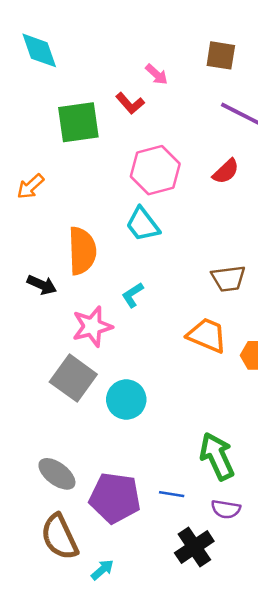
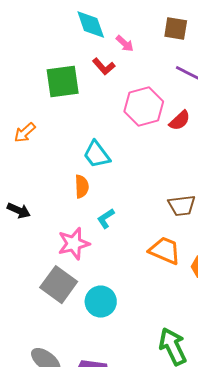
cyan diamond: (39, 50) -> (91, 25), moved
pink hexagon: (155, 170) -> (144, 107), moved
cyan trapezoid: (143, 224) -> (97, 155), moved
orange semicircle: (82, 251) -> (82, 187), moved, size x0.6
black arrow: (42, 285) -> (19, 211), moved

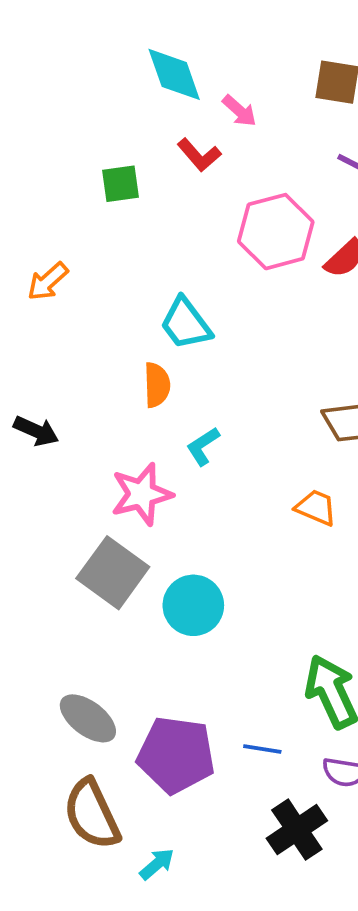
green square: (63, 82) -> (121, 184), size x0.6
orange trapezoid: (165, 251) -> (316, 508), size x0.7

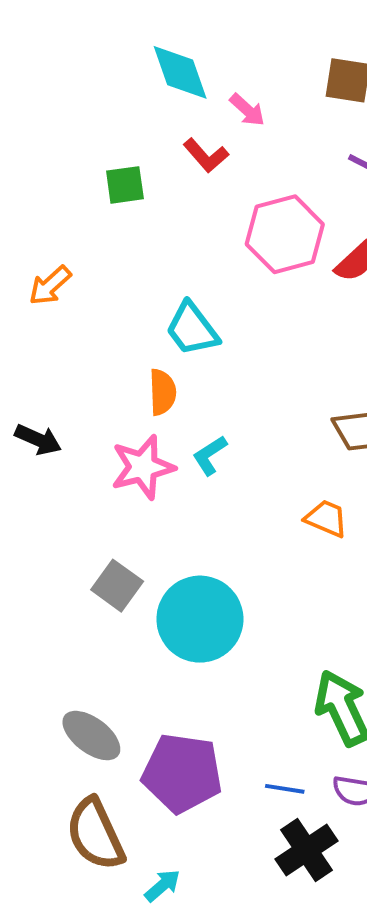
pink star: (142, 494) -> (143, 467), moved
gray square: (113, 573) -> (117, 586), size x0.7
cyan circle: (193, 605) -> (200, 619), size x1.4
blue line: (262, 749) -> (285, 789), moved

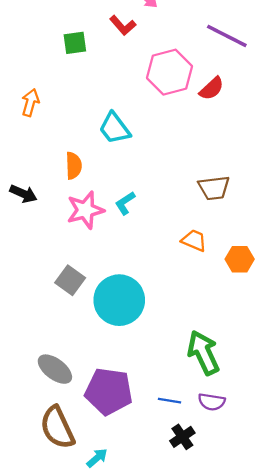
orange arrow: (50, 286) -> (30, 103), turned 148
orange semicircle: (162, 392) -> (74, 166), moved
black cross: (307, 850) -> (182, 437), size x0.7

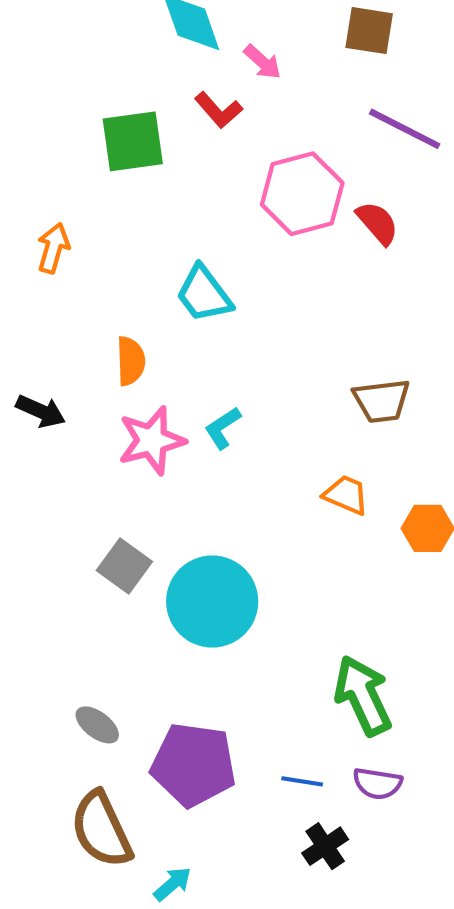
green square: (75, 43) -> (133, 141), size x1.5
red semicircle: (212, 89) -> (377, 223), turned -88
gray ellipse: (55, 369) -> (97, 725), size x0.7

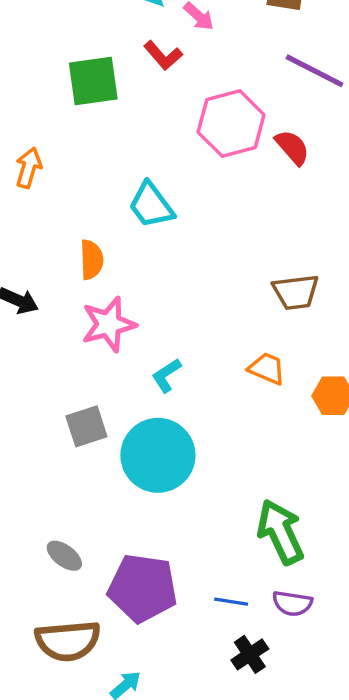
cyan L-shape: (223, 428) -> (166, 375), moved
gray square: (124, 566) -> (86, 426), turned 36
brown semicircle: (101, 829) -> (68, 641), turned -70

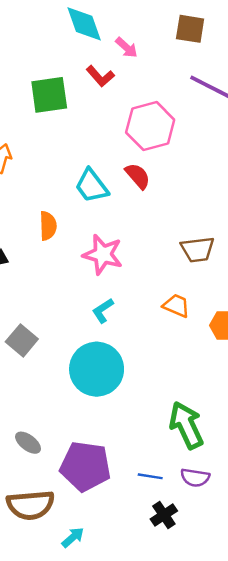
red semicircle: (292, 147) -> (138, 176), moved
pink star: (109, 324) -> (103, 254), moved, turned 30
gray square: (86, 426) -> (22, 340), moved, turned -32

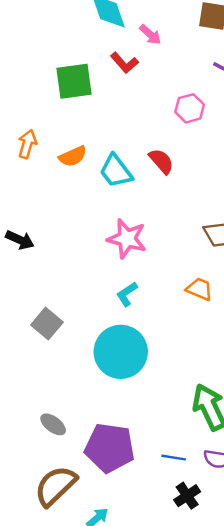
pink hexagon: (150, 126) -> (190, 108), moved, size x0.6
orange semicircle: (48, 226) -> (73, 156), moved, turned 68
brown semicircle: (31, 505) -> (56, 486), turned 141

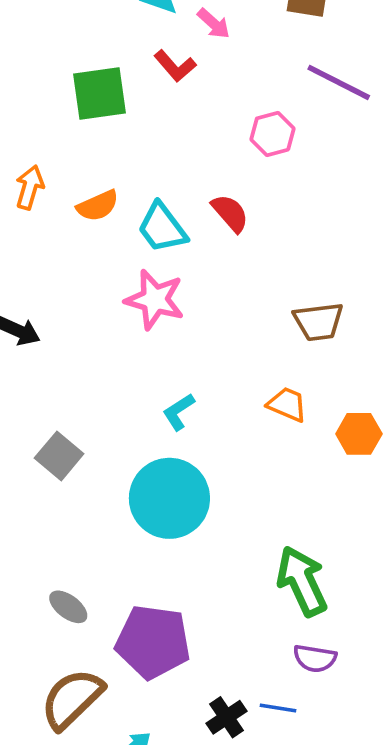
pink star: (127, 239) -> (155, 300), moved
blue line: (174, 458) -> (278, 708), moved
black cross: (187, 496) -> (226, 717), moved

